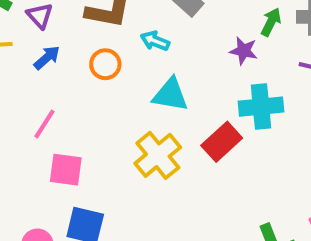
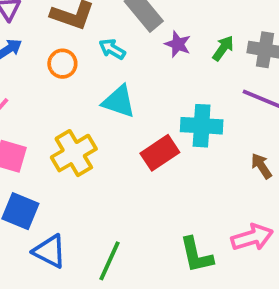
purple star: (244, 51) -> (178, 44), moved
yellow cross: (158, 155) -> (74, 153), moved

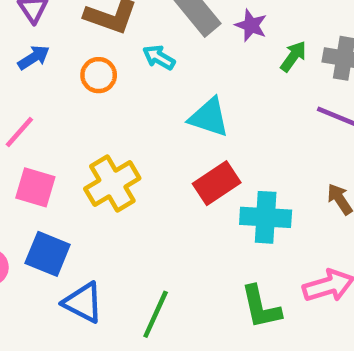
purple star: (178, 44) -> (251, 25), moved
cyan triangle: (119, 102) -> (209, 117), moved
cyan cross: (202, 126) -> (266, 217), moved

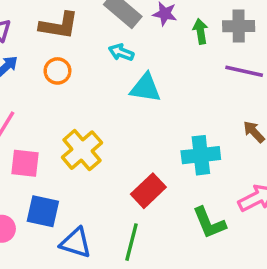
green arrow: (293, 56) -> (200, 31), turned -35
cyan arrow: (159, 57) -> (121, 52), moved
red rectangle: (217, 183) -> (148, 191), moved

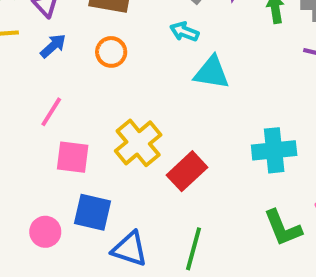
red rectangle: (148, 191) -> (187, 171), moved

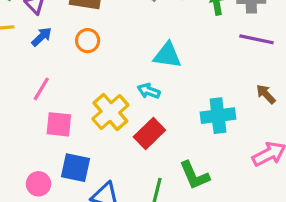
cyan arrow: (184, 32) -> (149, 91), moved
green L-shape: (283, 228) -> (194, 175), moved

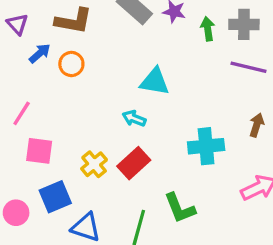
blue arrow: (42, 37) -> (40, 53), moved
brown arrow: (266, 94) -> (257, 125), turned 60
yellow cross: (110, 112) -> (94, 164), moved, size x0.7
blue square: (76, 168) -> (55, 197), turned -36

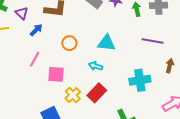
orange circle: (71, 64) -> (69, 43), moved
purple line: (248, 67) -> (153, 41), moved
pink line: (22, 113) -> (35, 59), moved
pink square: (39, 151) -> (56, 74), moved

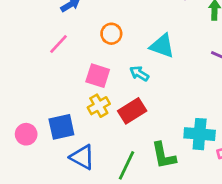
pink square: (56, 74) -> (98, 76), moved
cyan cross: (140, 80) -> (200, 134), moved

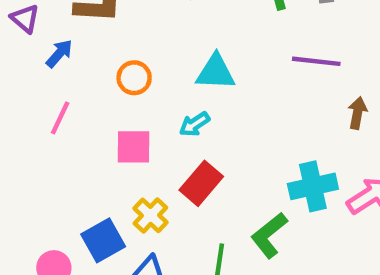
cyan arrow: (139, 74) -> (195, 124), turned -48
yellow cross: (99, 106) -> (150, 215), moved
green L-shape: (164, 155) -> (269, 235), turned 80

